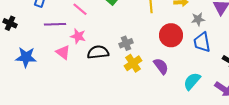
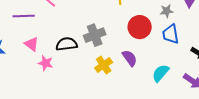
pink star: (78, 36) -> (46, 63), moved
gray cross: (126, 43) -> (95, 35), size x1.5
yellow cross: (133, 63) -> (104, 65), moved

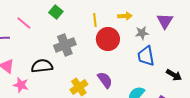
red circle: (140, 27) -> (108, 39), moved
gray cross: (95, 35) -> (65, 45), moved

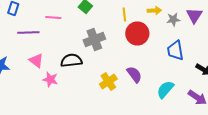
pink line: (24, 23) -> (53, 18), turned -35
gray star: (142, 33) -> (173, 20), moved

